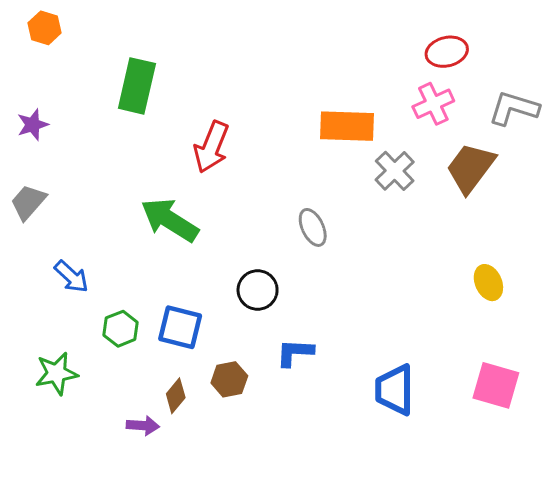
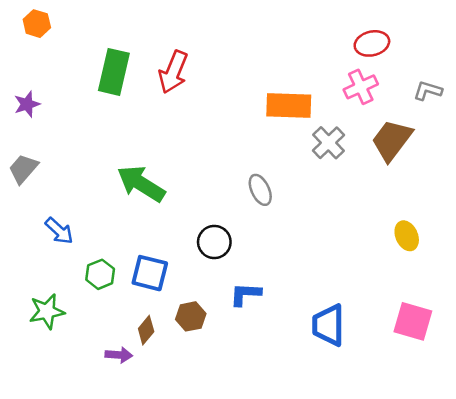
gray L-shape: (514, 108) -> (428, 91), size x0.7
red arrow: (211, 147) -> (173, 72), moved

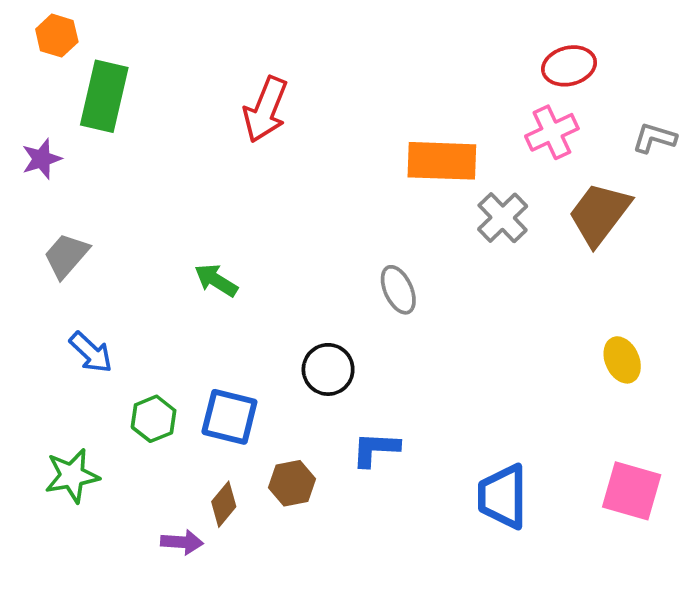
green rectangle: (114, 72) -> (104, 96), moved
gray trapezoid: (23, 169) -> (66, 256), moved
green arrow: (141, 184) -> (216, 280), size x0.6

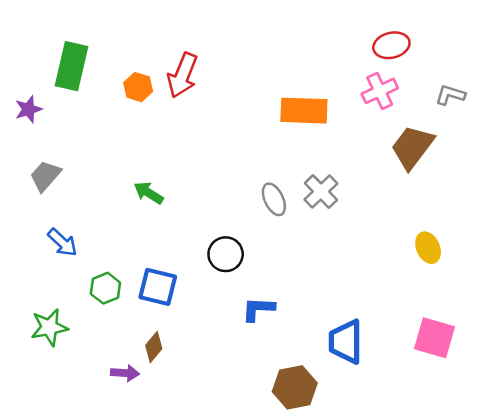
orange hexagon: (57, 36) -> (138, 87), moved
gray cross: (503, 218) -> (321, 192), moved
brown hexagon: (292, 483) -> (295, 387), moved, size x1.4

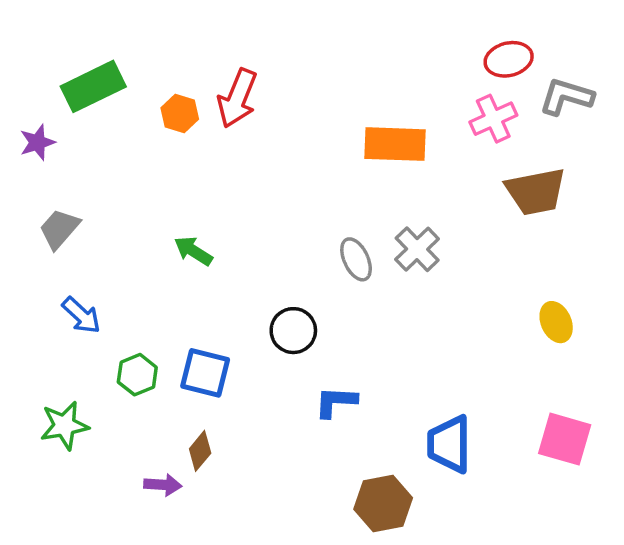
green rectangle: (71, 66) -> (93, 86), turned 51
gray L-shape: (450, 95) -> (566, 97), moved, size x1.4
brown trapezoid: (412, 147) -> (536, 192), turned -138

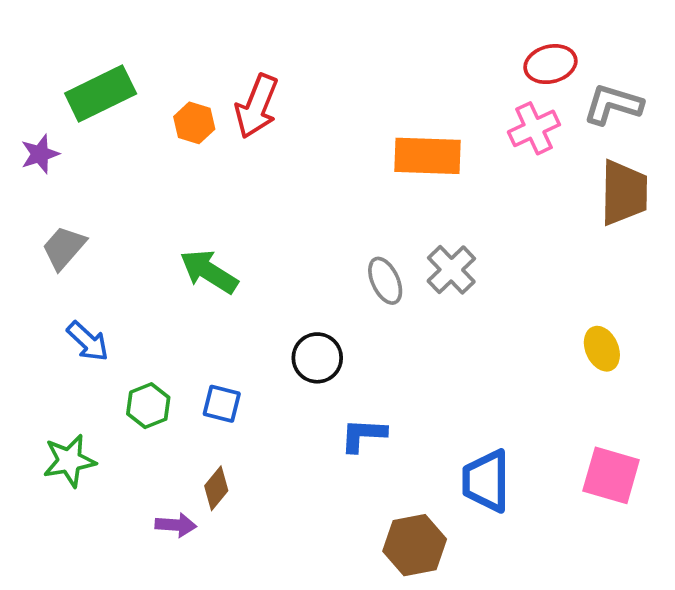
brown trapezoid: (536, 192) -> (624, 193), moved, turned -78
green arrow: (193, 251) -> (209, 272), size x1.4
blue square: (205, 373) -> (222, 404), size x0.7

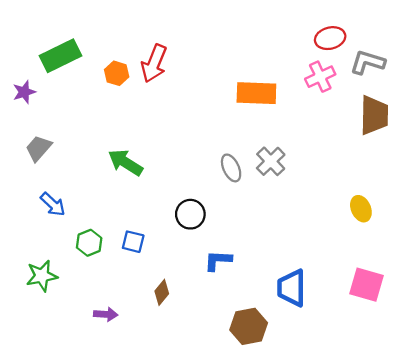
brown diamond: (216, 488) -> (162, 292), moved

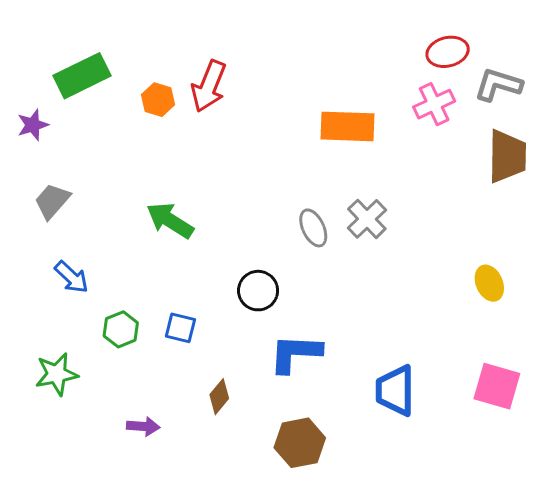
blue L-shape: (218, 260) -> (295, 353), size x1.4
brown hexagon: (249, 326) -> (300, 443), moved

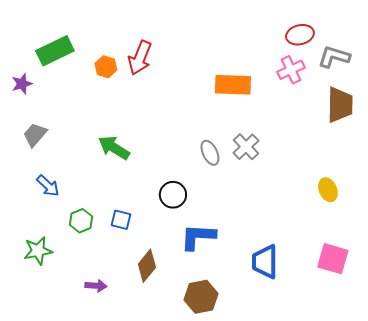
brown diamond: (219, 397) -> (147, 266), size x1.4

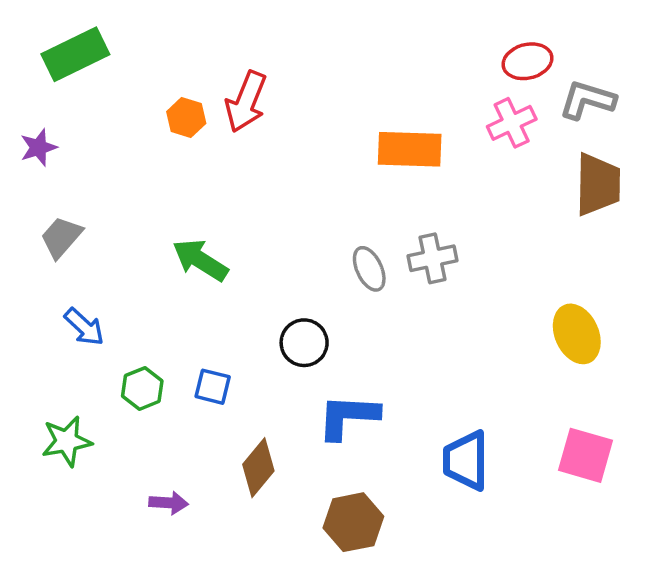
green rectangle: (55, 51) -> (75, 54), moved
gray cross: (246, 147) -> (433, 258), turned 32
yellow ellipse: (328, 190) -> (577, 334), size x1.4

